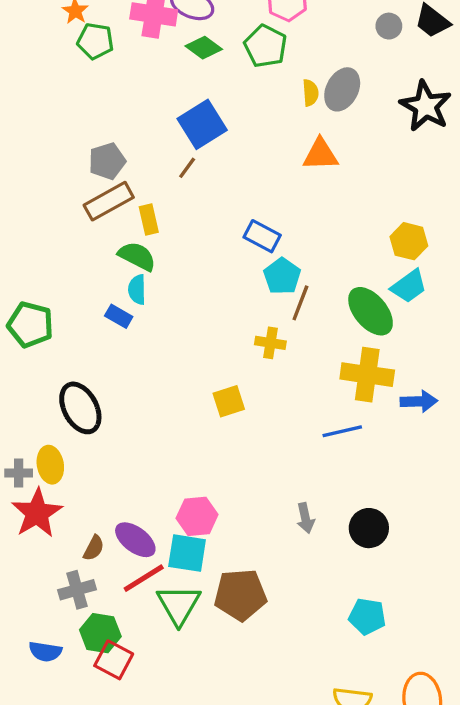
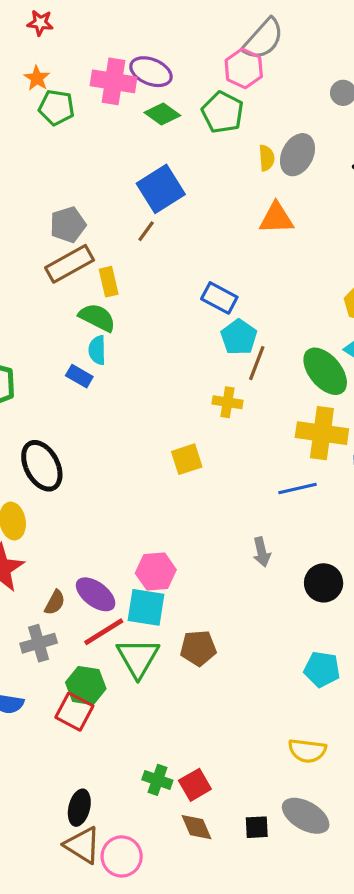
gray arrow: (305, 518) -> (262, 552), moved
brown pentagon: (240, 595) -> (198, 648), size x0.7
green hexagon: (100, 633) -> (86, 686), moved

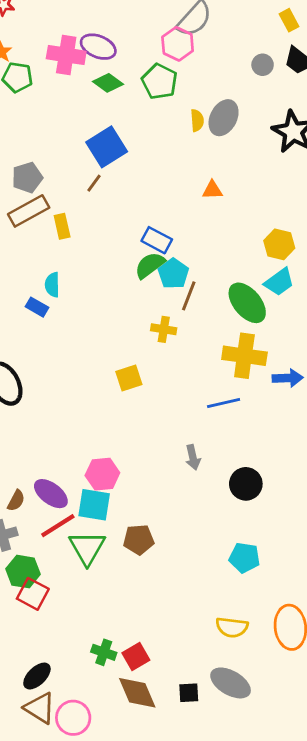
orange triangle: (276, 218) -> (212, 190), moved, size x0.7
green semicircle: (97, 318) -> (150, 265), moved, turned -64
green hexagon: (86, 686) -> (23, 572), moved
black ellipse: (79, 808) -> (37, 676), turned 32
brown diamond: (197, 827) -> (137, 693), size x1.4

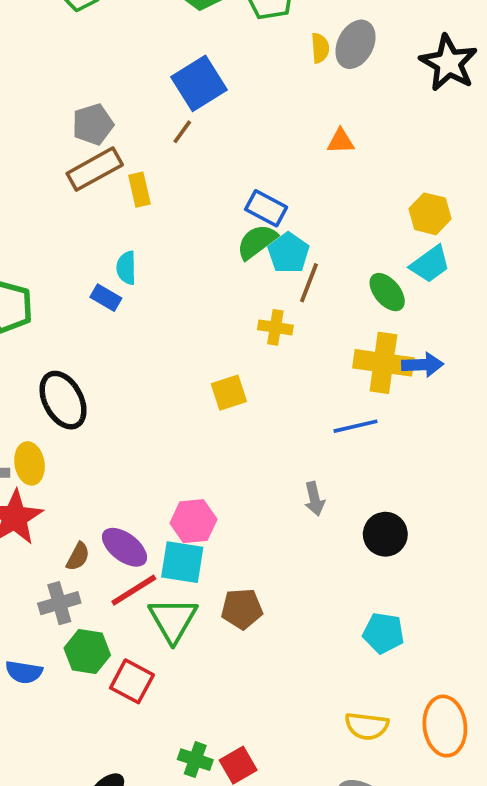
green ellipse: (247, 303) -> (387, 292), size x0.7
blue arrow: (288, 378) -> (423, 365), moved
red square: (33, 594) -> (132, 681), moved

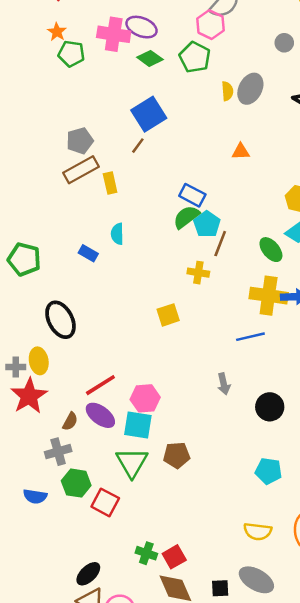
cyan semicircle: (126, 268) -> (117, 234), moved
red line: (134, 590) -> (100, 385), moved

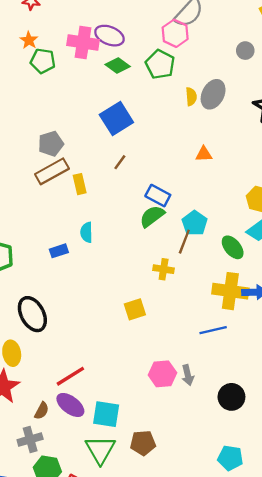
brown line: (138, 146) -> (120, 162), moved
cyan pentagon: (207, 224) -> (195, 223), moved
blue rectangle: (88, 253) -> (59, 251), turned -48
pink hexagon: (145, 398) -> (162, 374), moved

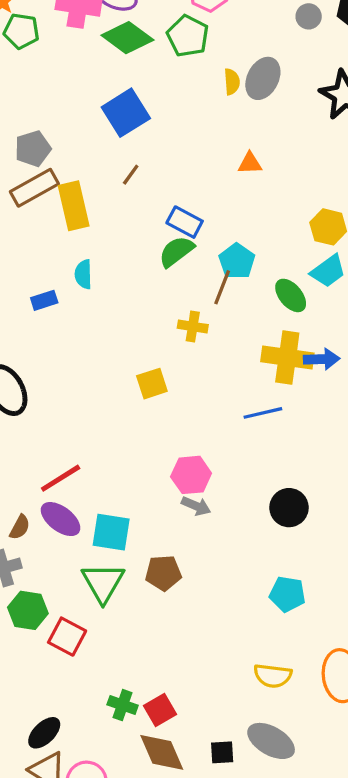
green diamond: (118, 66) -> (127, 38), size x1.4
yellow rectangle: (80, 184) -> (74, 206), size x1.6
gray arrow: (188, 375) -> (196, 506), moved, turned -54

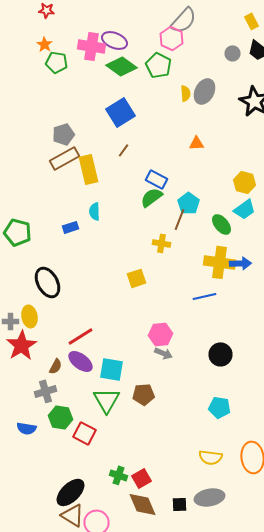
black ellipse: (44, 733) -> (70, 492), size x1.4
gray ellipse: (271, 741) -> (210, 497), turned -40

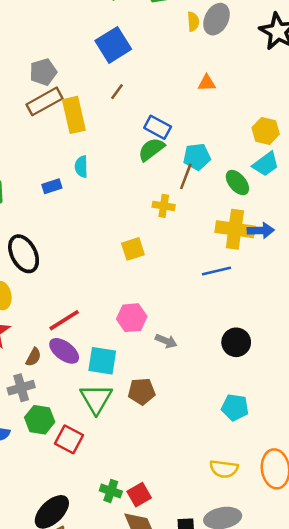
cyan pentagon: (188, 203) -> (197, 157), turned 30
pink hexagon: (160, 334) -> (132, 318), moved

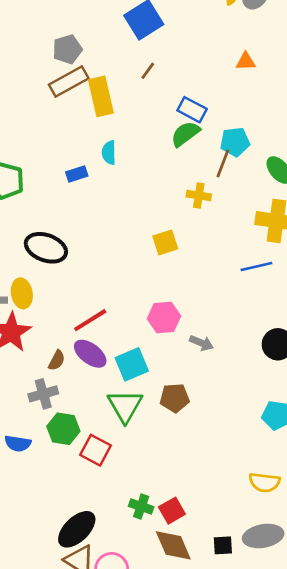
black ellipse: (24, 254) -> (46, 248), turned -42
cyan square: (102, 361) -> (132, 364), turned -32

